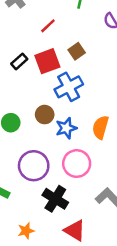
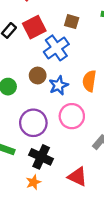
brown square: (77, 51) -> (72, 22), moved, turned -32
black cross: (55, 199) -> (41, 157), moved

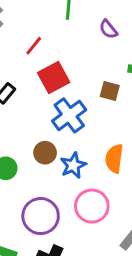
brown square: (72, 22) -> (110, 91), moved
red square: (34, 27) -> (54, 78), moved

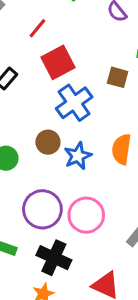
pink circle: (92, 206) -> (86, 215), moved

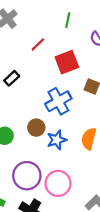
red square: (58, 62) -> (67, 62), moved

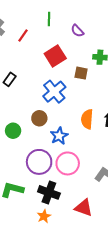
red line: (38, 44) -> (23, 36), moved
blue star: (57, 140) -> (59, 136), moved

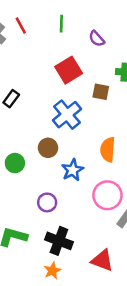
red line: (23, 36) -> (21, 26), moved, turned -64
purple circle: (39, 162) -> (47, 202), size x0.6
pink circle: (68, 163) -> (107, 195), moved

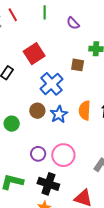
red square: (69, 70) -> (34, 54), moved
blue star: (73, 170) -> (59, 114), moved
pink circle: (107, 195) -> (63, 155), moved

